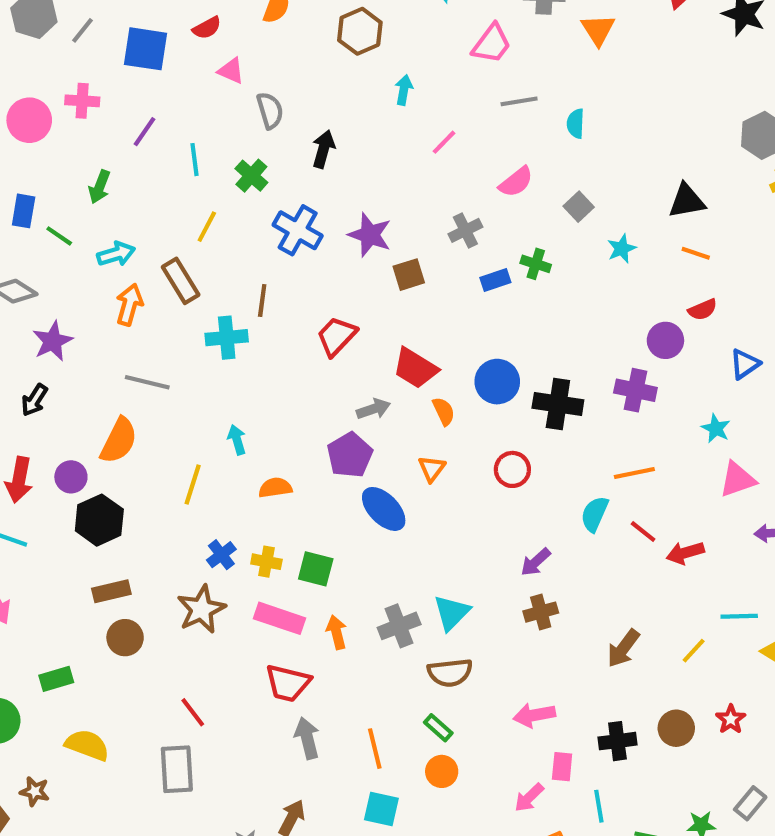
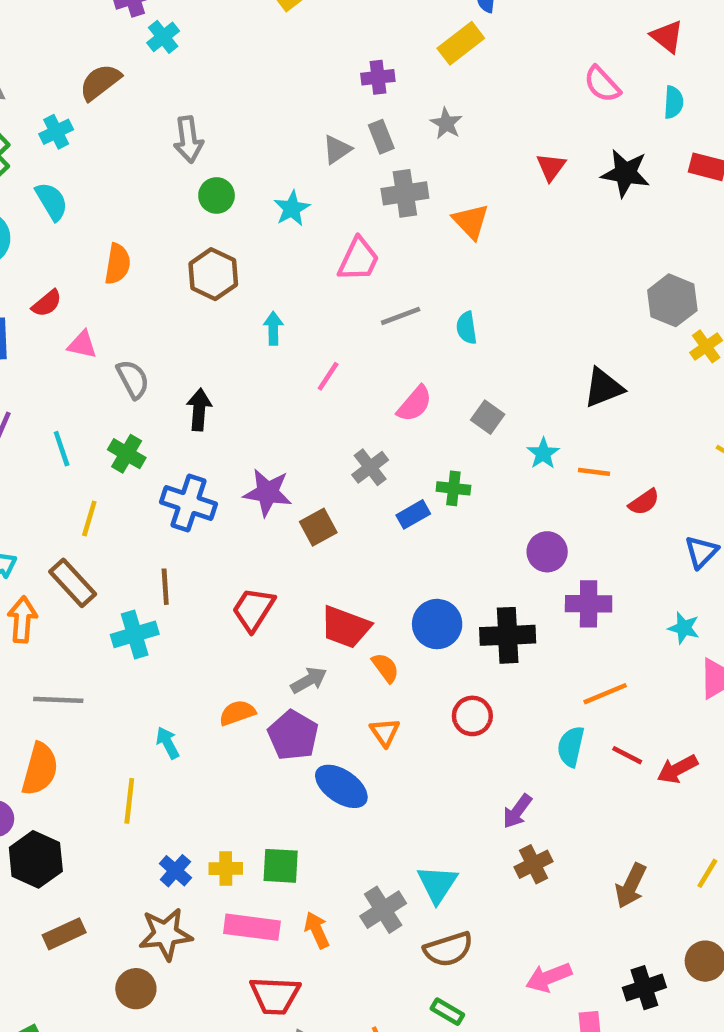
orange line: (696, 253) -> (594, 472), moved
purple circle: (665, 340) -> (547, 552), moved
orange semicircle: (275, 488) -> (237, 713), moved
brown star: (201, 609) -> (165, 934), turned 30
brown circle: (125, 638) -> (136, 989), moved

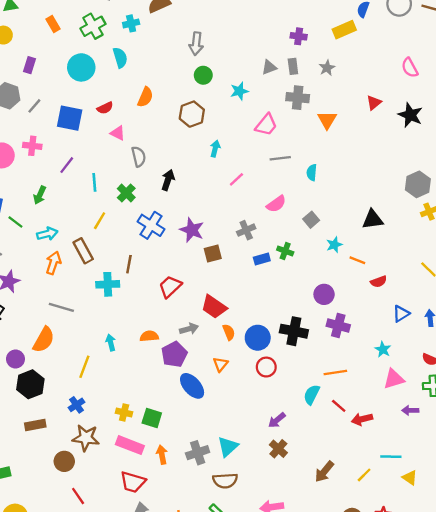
blue circle: (437, 624) -> (258, 338), moved
brown cross: (534, 864) -> (278, 449), turned -36
blue cross: (175, 871) -> (76, 405), moved

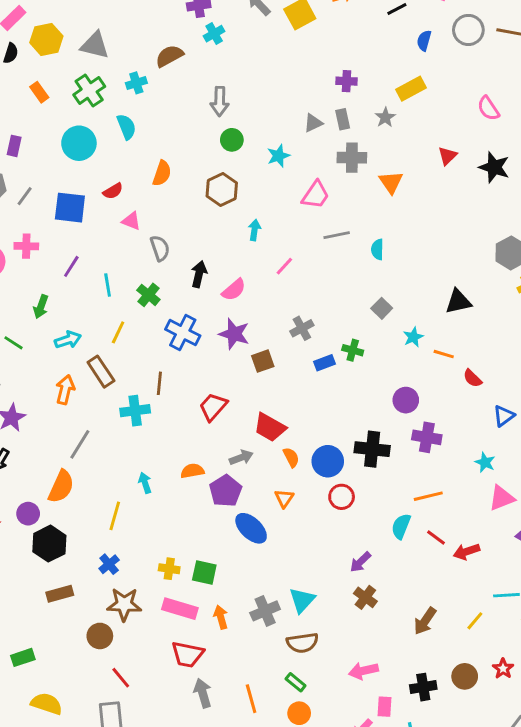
yellow rectangle: (344, 30) -> (411, 89), moved
pink semicircle: (276, 204) -> (234, 290), moved
cyan arrow: (47, 234) -> (68, 340), moved
red semicircle: (379, 282) -> (472, 378), turned 70
gray line: (61, 307) -> (80, 444), turned -70

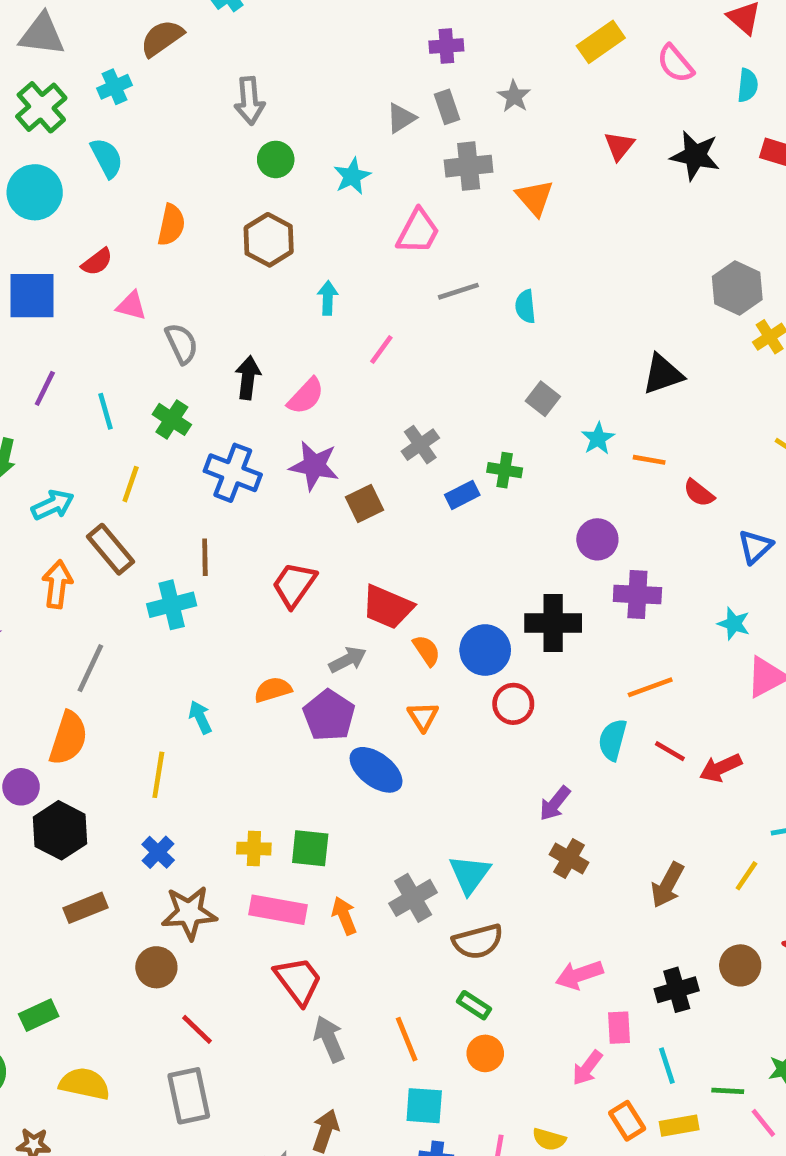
yellow rectangle: (411, 89) -> (601, 42), moved
red trapezoid: (188, 654) -> (298, 981), turned -132

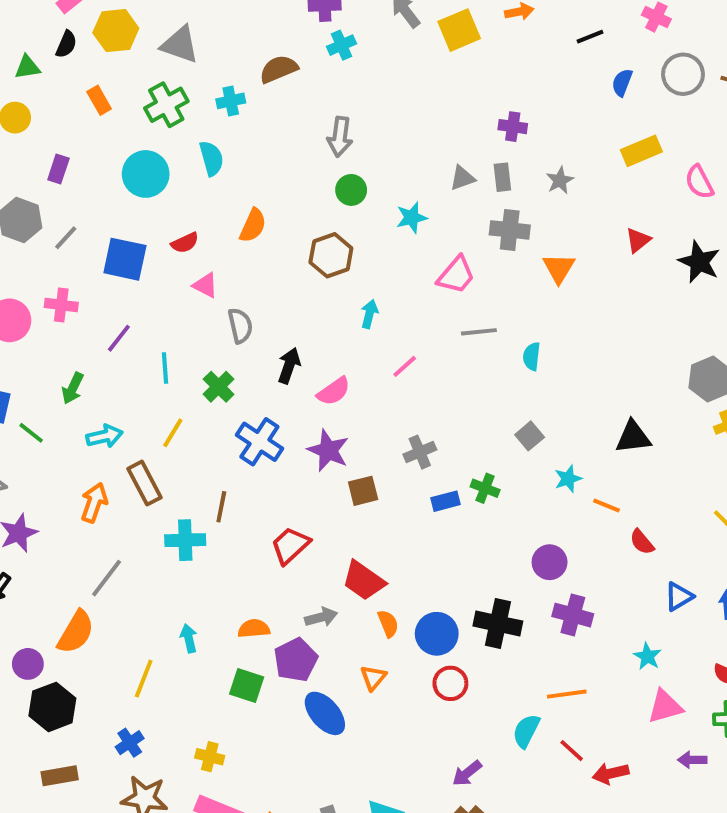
green square: (310, 848) -> (247, 686), moved

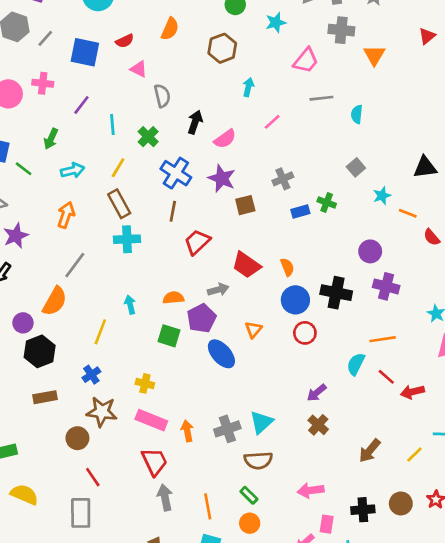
brown rectangle: (144, 483) -> (119, 204), moved
brown line: (221, 507) -> (173, 211), moved
orange semicircle: (388, 624) -> (287, 267), moved

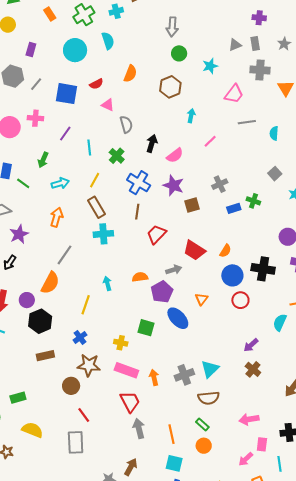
orange semicircle: (287, 267) -> (225, 251), turned 56
green square: (169, 336) -> (146, 328), moved

